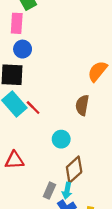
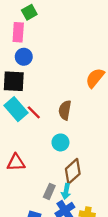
brown semicircle: (82, 105) -> (65, 110), moved

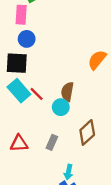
cyan circle: (60, 142) -> (61, 107), moved
brown diamond: (73, 171) -> (87, 132), moved
gray rectangle: (49, 191) -> (52, 142), moved

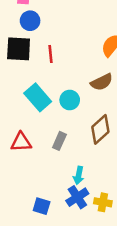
cyan rectangle: (19, 91) -> (38, 97), moved
brown semicircle: (67, 92) -> (102, 82), moved, turned -126
red line: (37, 94) -> (50, 54), moved, turned 40

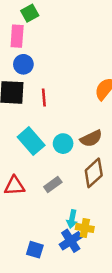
brown semicircle: (102, 82) -> (91, 138), moved
gray rectangle: (59, 141) -> (53, 184), turned 30
yellow cross: (103, 202) -> (85, 228), moved

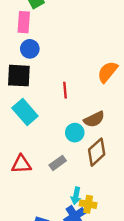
red line: (44, 98) -> (65, 90), moved
cyan rectangle: (31, 141) -> (25, 112), moved
cyan circle: (63, 144) -> (75, 133), moved

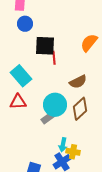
black square: (19, 76) -> (45, 46), moved
cyan circle: (75, 133) -> (55, 105), moved, size x1.5
red triangle: (21, 164) -> (18, 102), moved

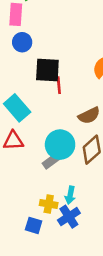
yellow cross: (73, 152) -> (49, 204), moved

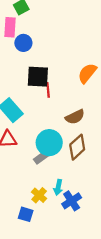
blue circle: (22, 42) -> (23, 43), moved
yellow cross: (49, 204) -> (39, 195), turned 32
blue cross: (69, 217) -> (72, 201), moved

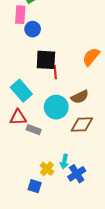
cyan circle: (49, 143) -> (56, 107), moved
brown diamond: (77, 147) -> (82, 125), turned 40
gray rectangle: (41, 157) -> (34, 130), moved, turned 56

